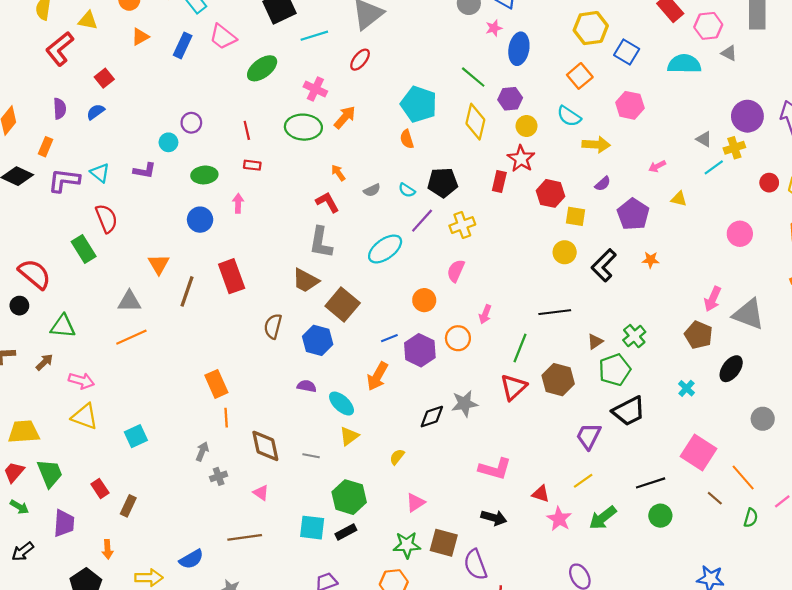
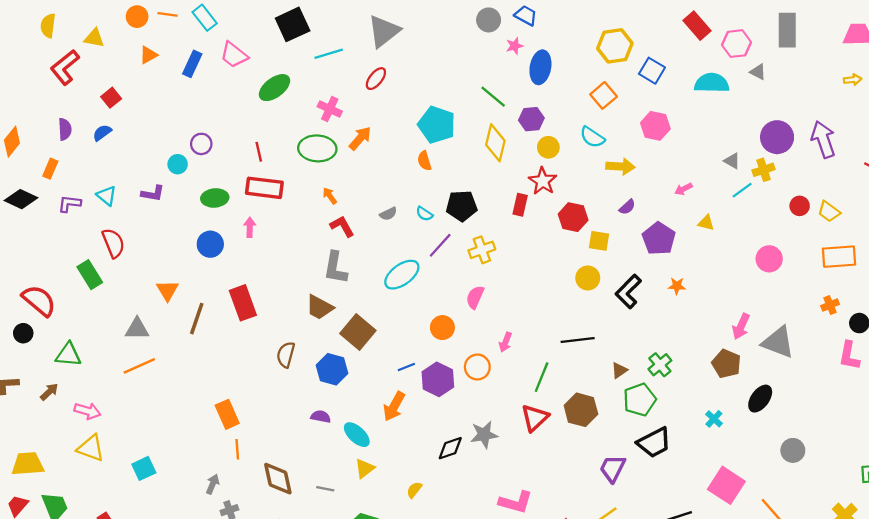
red rectangle: (252, 165) -> (264, 188), size x2.0
orange arrow: (338, 173) -> (330, 196), moved
purple L-shape: (64, 180) -> (69, 204), size x0.7

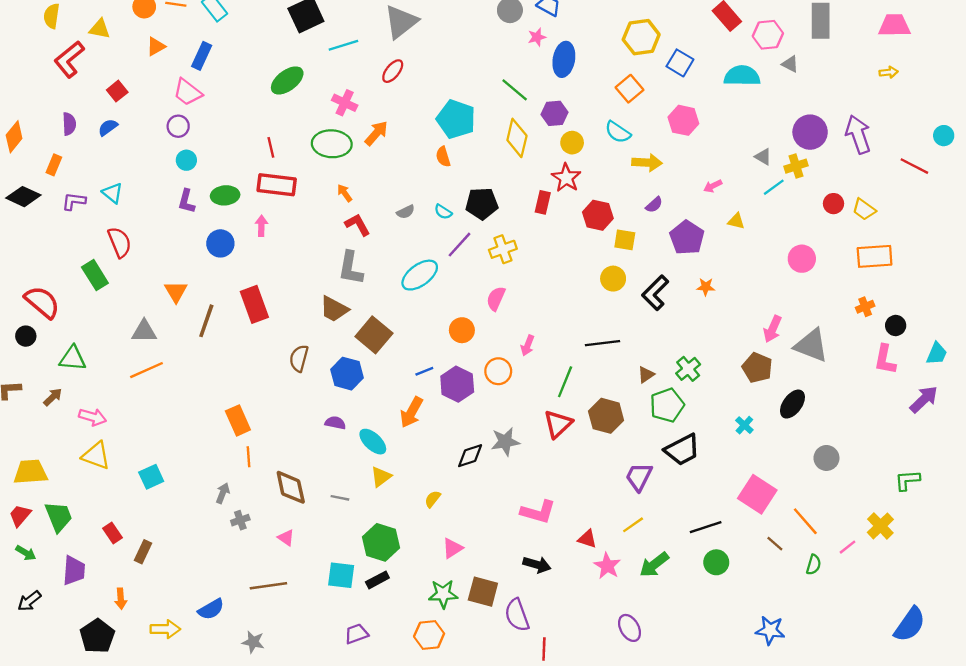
pink trapezoid: (234, 55) -> (188, 92), moved
purple circle: (201, 144) -> (178, 126), moved
purple L-shape: (153, 193) -> (186, 201), moved, turned 95

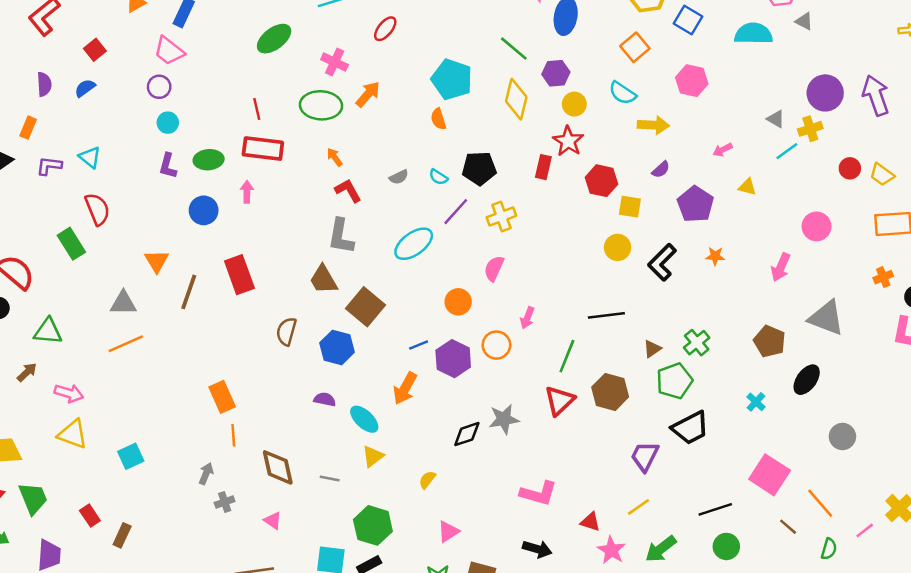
brown trapezoid: (334, 309) -> (323, 280), turned 32
pink arrow: (773, 329) -> (781, 267), moved

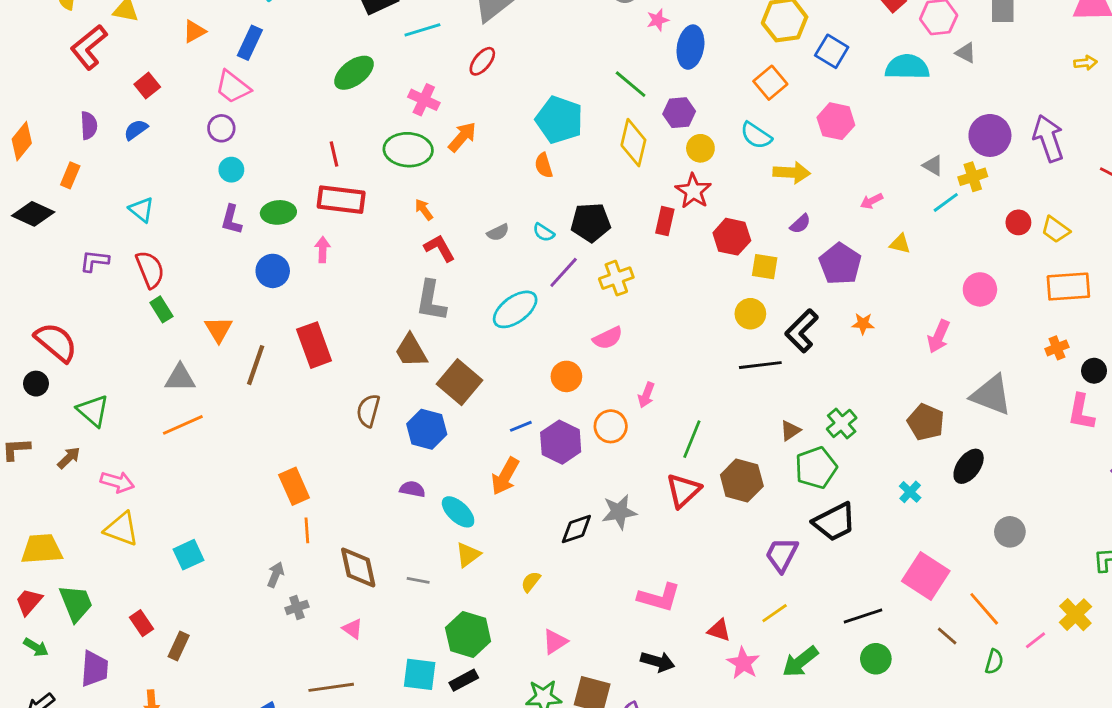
purple L-shape: (49, 166) -> (94, 261), moved
green rectangle: (71, 244) -> (161, 309), moved, size x0.7
pink semicircle: (494, 268) -> (608, 338), turned -140
black line: (606, 315) -> (760, 365), moved
green triangle: (48, 331) -> (93, 411), turned 36

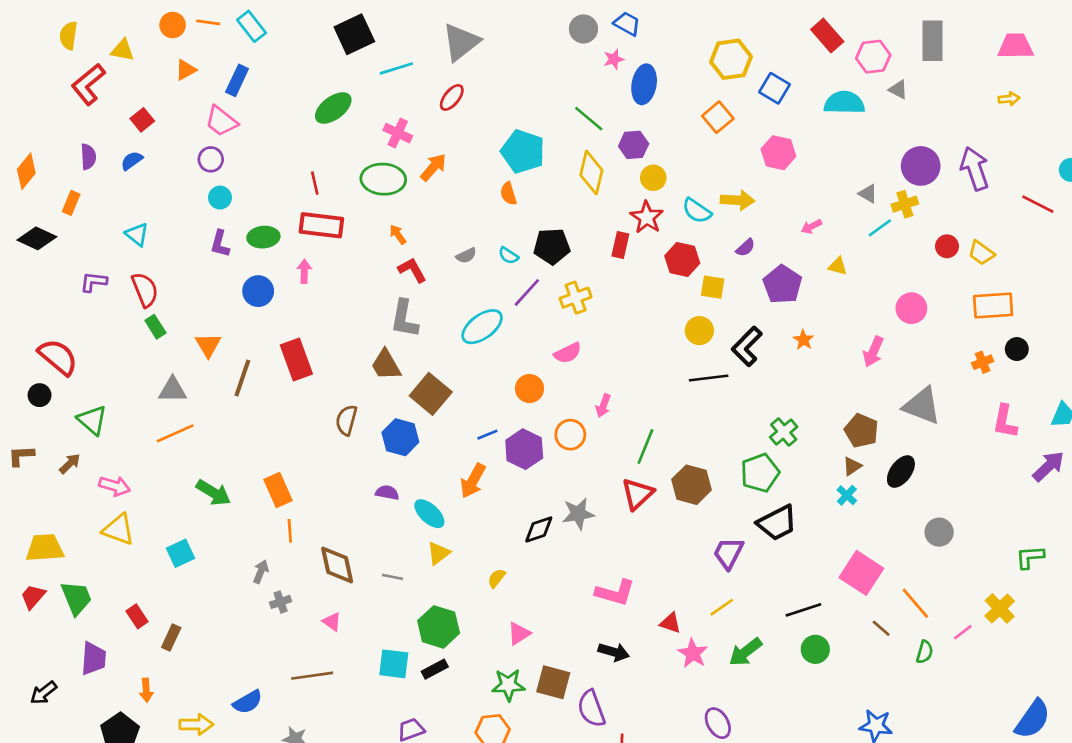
cyan semicircle: (756, 135) -> (697, 211), moved
orange star: (863, 324) -> (803, 340), turned 30
black circle: (1094, 371) -> (1017, 349), moved
brown triangle: (790, 431) -> (852, 466), moved
green arrow: (36, 647) -> (213, 493), moved, size x1.5

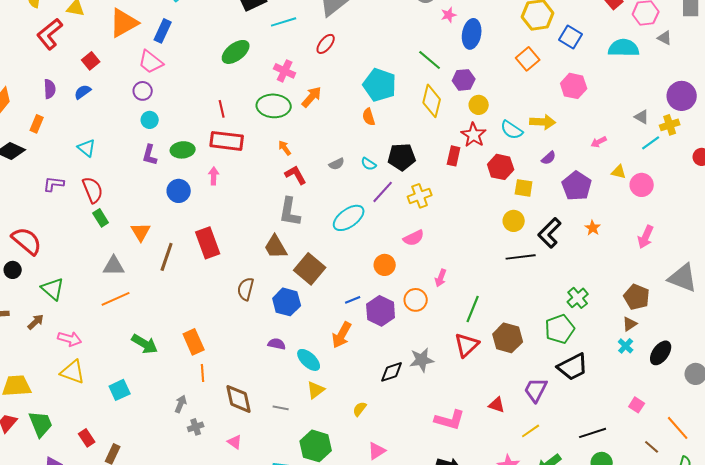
orange triangle: (186, 70) -> (124, 23), size x1.8
pink circle: (911, 308) -> (642, 185), moved
black ellipse: (901, 472) -> (661, 353), moved
pink square: (861, 573) -> (637, 405), size x0.5
red triangle: (670, 623) -> (497, 405), moved

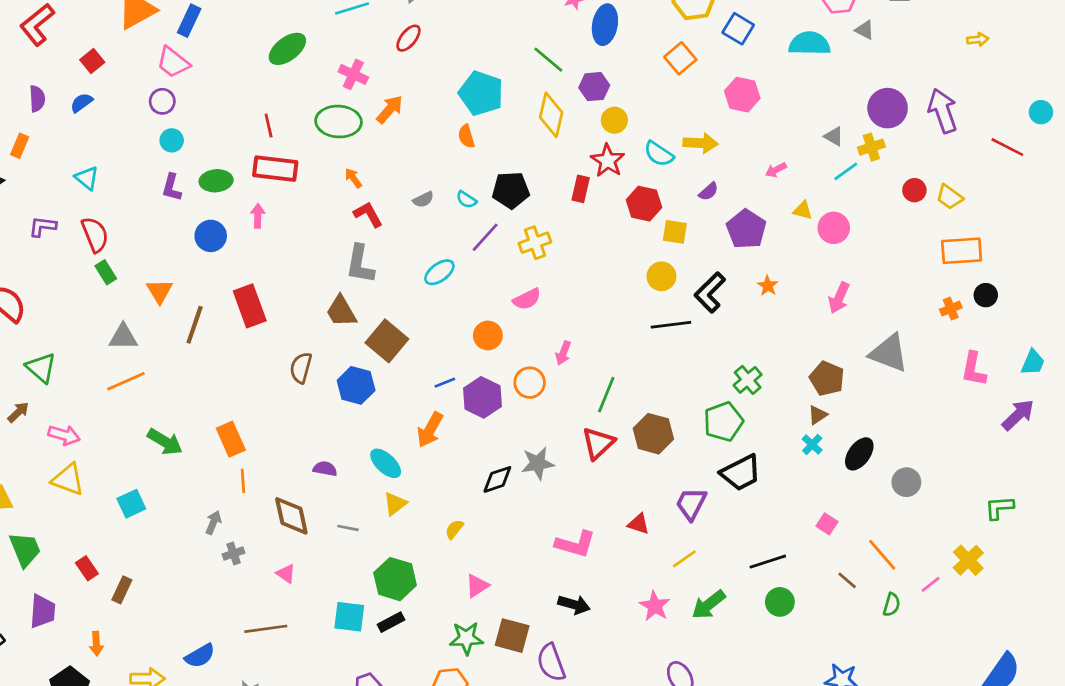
cyan ellipse: (349, 218) -> (439, 272), size x0.7
purple semicircle: (277, 344) -> (325, 469), moved

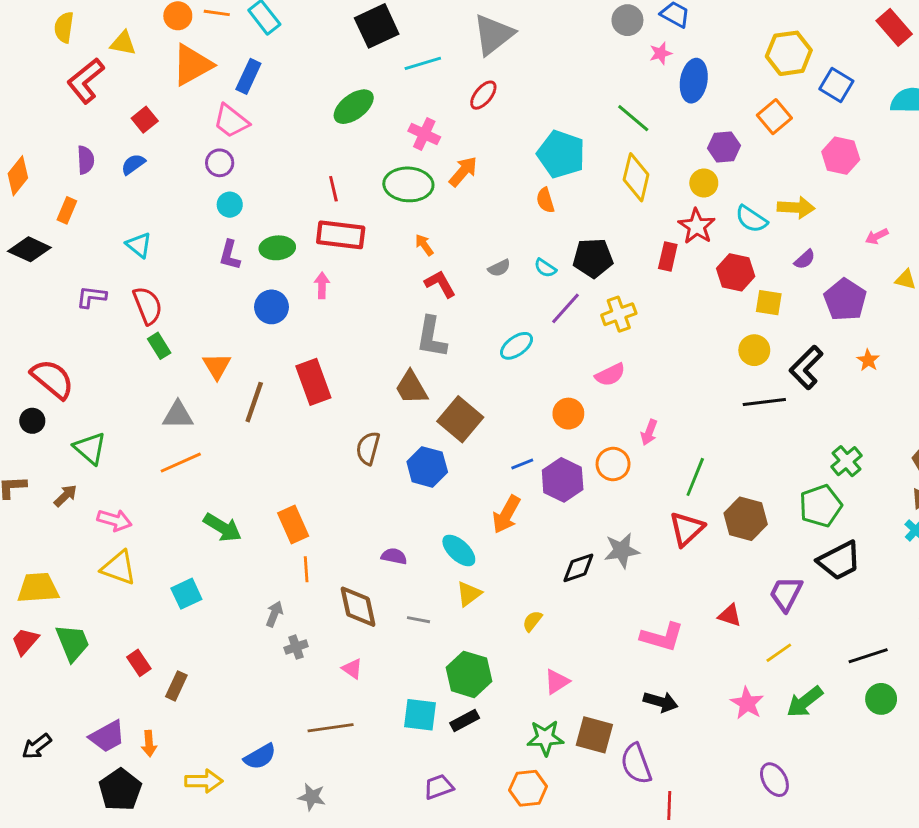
purple hexagon: (594, 87) -> (724, 147), moved
purple trapezoid: (42, 611) -> (107, 736), moved, turned 57

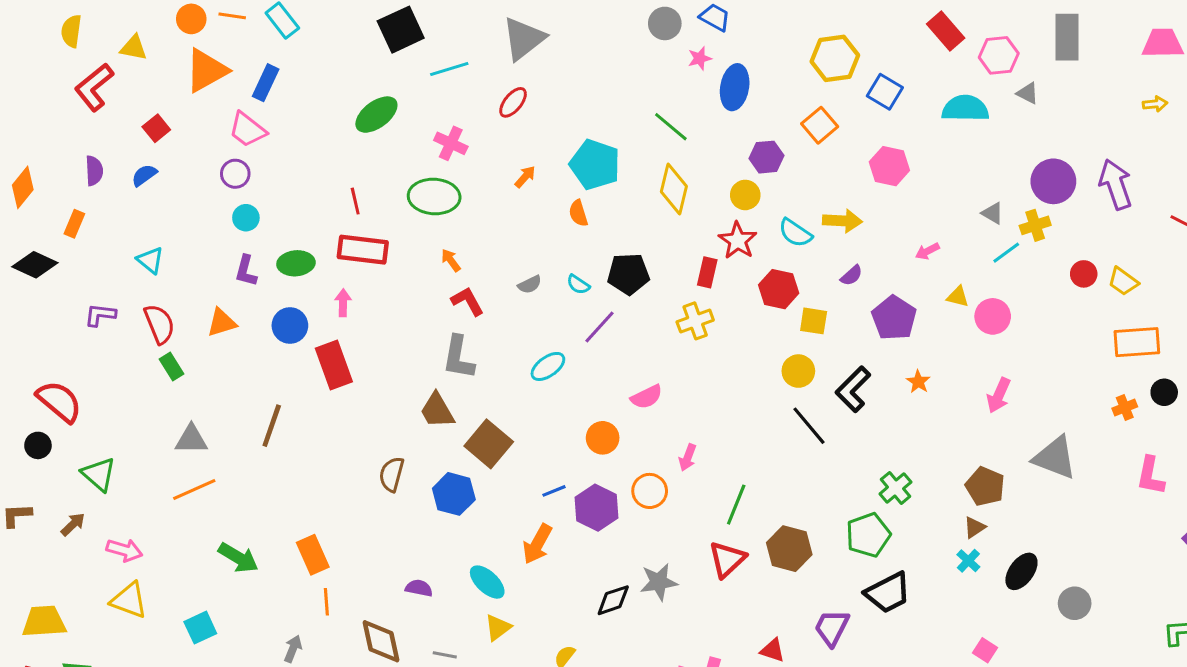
orange arrow: (463, 171) -> (525, 177), moved, size x0.7
yellow cross: (619, 314) -> (695, 321), moved
orange triangle: (217, 366) -> (222, 322), moved, turned 44
red rectangle: (313, 382) -> (334, 365), moved
black line: (764, 402) -> (809, 426), turned 57

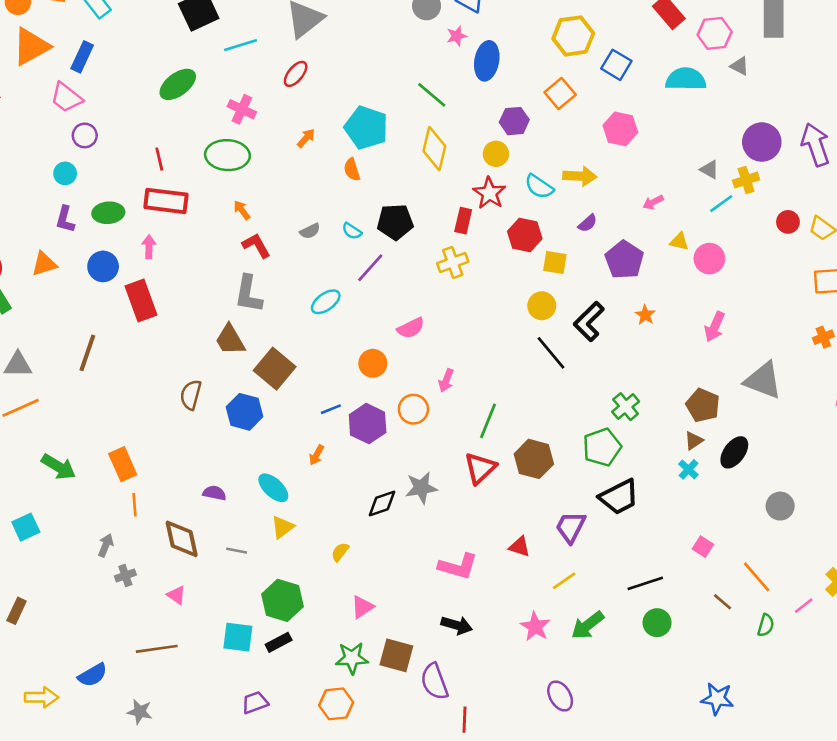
purple circle: (235, 174) -> (85, 135), moved
orange arrow: (537, 544) -> (317, 455), size x0.6
black ellipse: (1021, 571) -> (734, 452), moved

